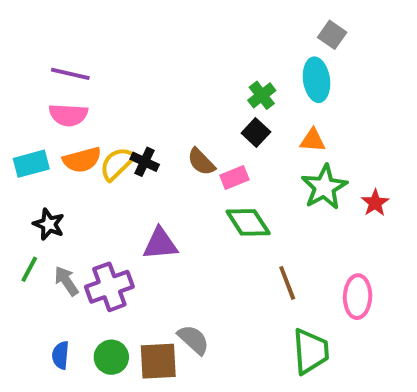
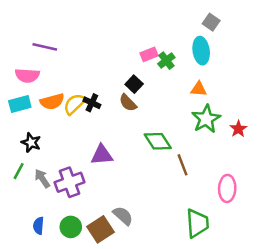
pink semicircle: (68, 115) -> (27, 75), moved
black square: (256, 132) -> (134, 84), moved
pink rectangle: (234, 177) -> (149, 54), moved
brown line: (287, 283) -> (182, 165), moved
brown square: (158, 361) -> (101, 229), turned -30

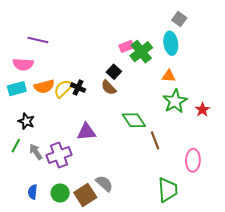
green cross: (166, 61) -> (141, 52), size x1.5

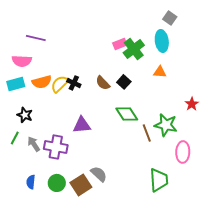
black square: (114, 72) -> (124, 82), moved
green star: (175, 101) -> (166, 125), moved, turned -30
purple cross: (59, 155) -> (56, 147), turned 30

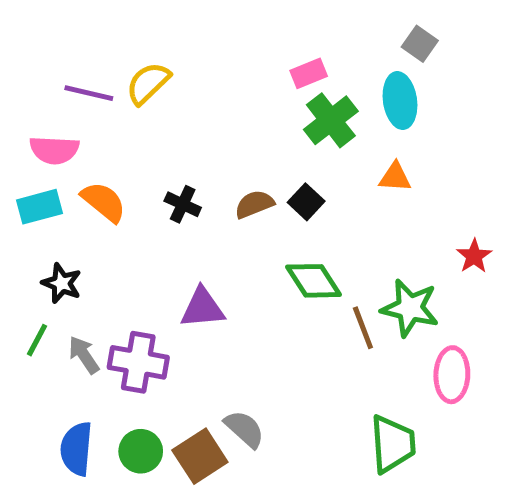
pink rectangle: (120, 44) -> (309, 73), moved
orange semicircle: (42, 82) -> (104, 202), turned -126
brown semicircle: (103, 83) -> (254, 204), turned 112
yellow semicircle: (60, 84) -> (148, 83), moved
blue semicircle: (31, 182) -> (76, 449), size x1.5

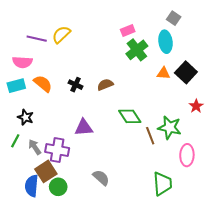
black square: (306, 202) -> (186, 72), moved, size x1.5
brown square: (200, 456) -> (46, 171), moved

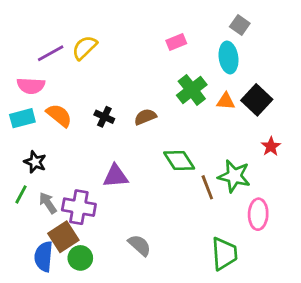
purple line: (37, 39) -> (51, 53), turned -42
green cross: (137, 50) -> (192, 90), moved

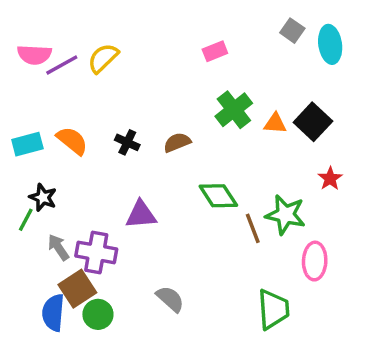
cyan ellipse: (229, 57) -> (330, 44), moved
pink semicircle: (31, 86) -> (34, 55), moved
green line: (21, 194) -> (26, 220), moved

